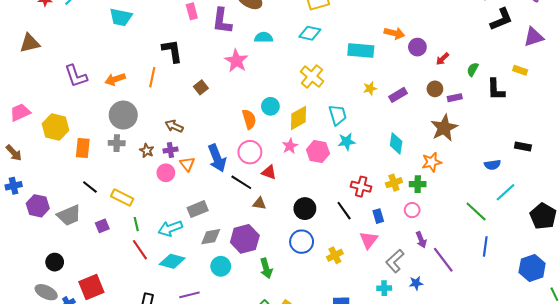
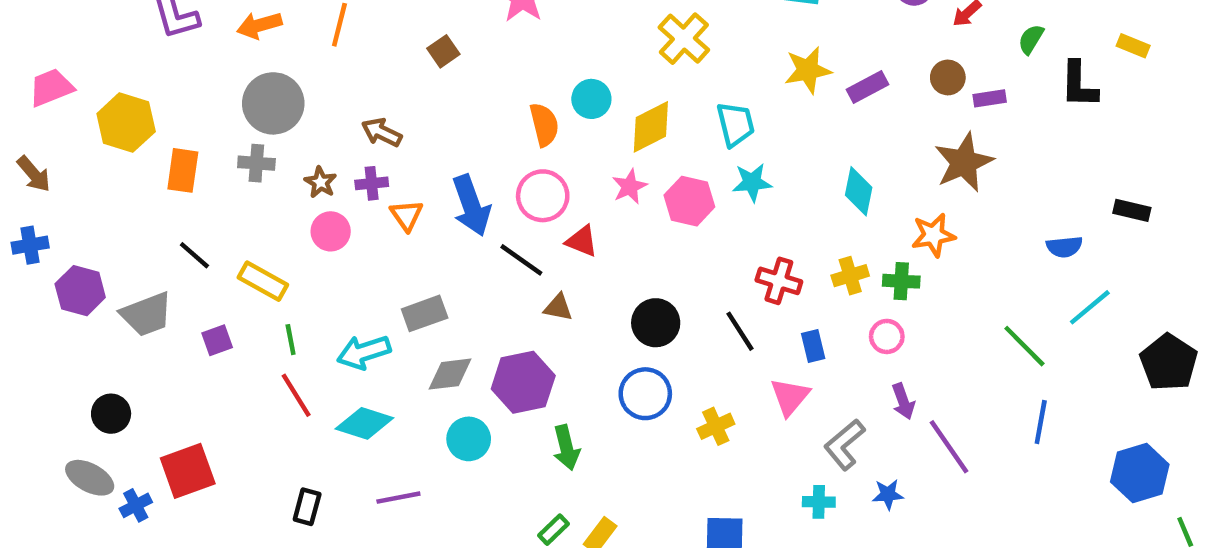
yellow star: (370, 88) -> (808, 70), size x1.5
pink circle: (166, 173) -> (331, 231), moved

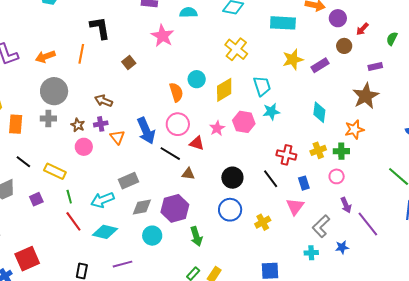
brown circle: (948, 77) -> (344, 46), moved
pink star: (630, 186) -> (217, 128), moved

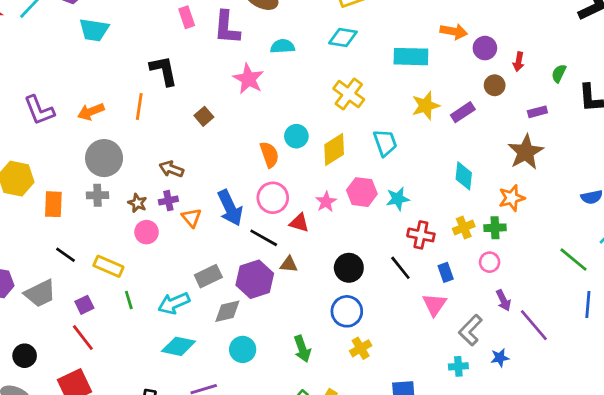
red arrow: (362, 29) -> (519, 62), turned -32
cyan star: (271, 112) -> (398, 199), moved
purple hexagon: (175, 208) -> (255, 279), moved
red line: (73, 221) -> (83, 338), moved
yellow cross: (263, 222) -> (361, 348), moved

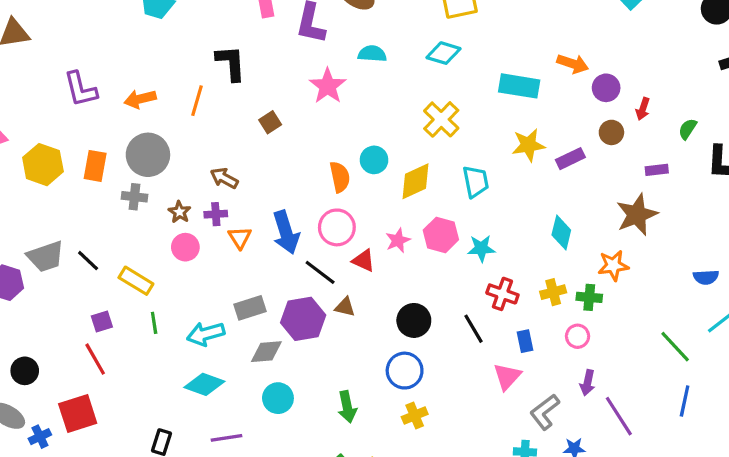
orange rectangle: (53, 204) -> (95, 166), moved
gray trapezoid: (40, 293) -> (46, 257), moved
purple arrow: (503, 300) -> (588, 383), turned 30

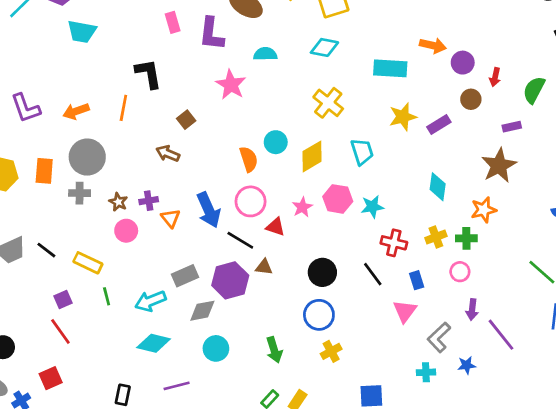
green semicircle: (688, 129) -> (534, 90), size x1.5
brown arrow: (224, 178) -> (168, 153), moved
red square: (78, 413) -> (51, 378), size x0.7

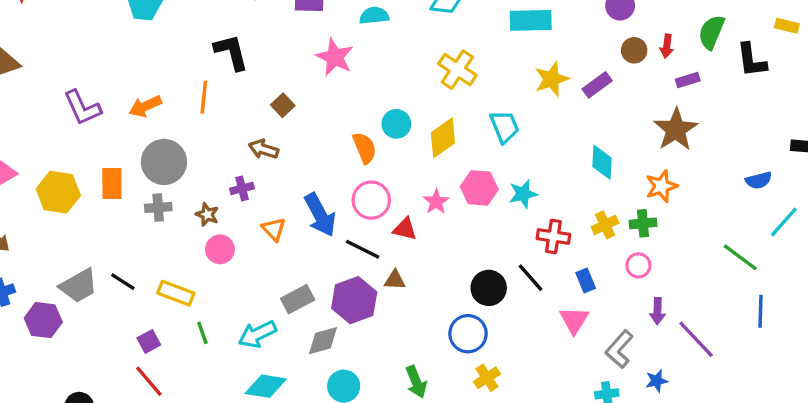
red arrow: (495, 77) -> (667, 46), moved
purple cross: (149, 201) -> (242, 188), moved
black circle: (322, 272) -> (489, 288), moved

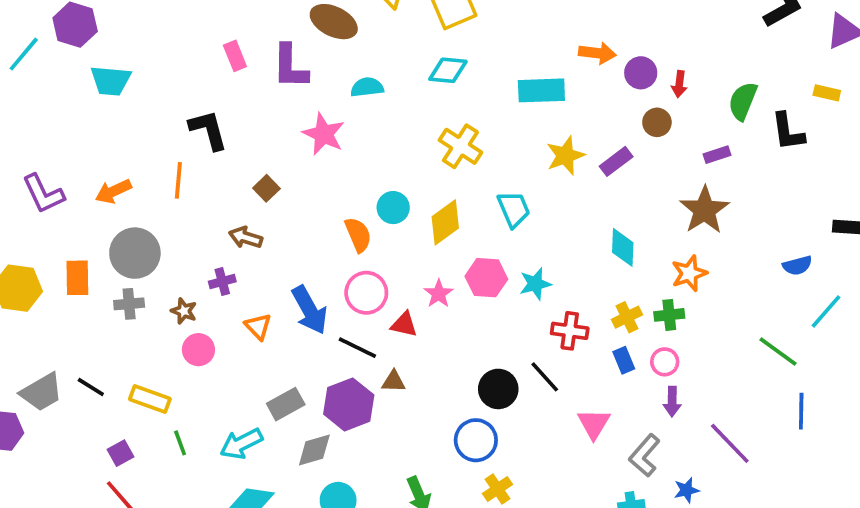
red arrow: (667, 46) -> (679, 84), moved
blue rectangle: (586, 280) -> (624, 360), moved
purple arrow: (658, 311) -> (672, 402), moved

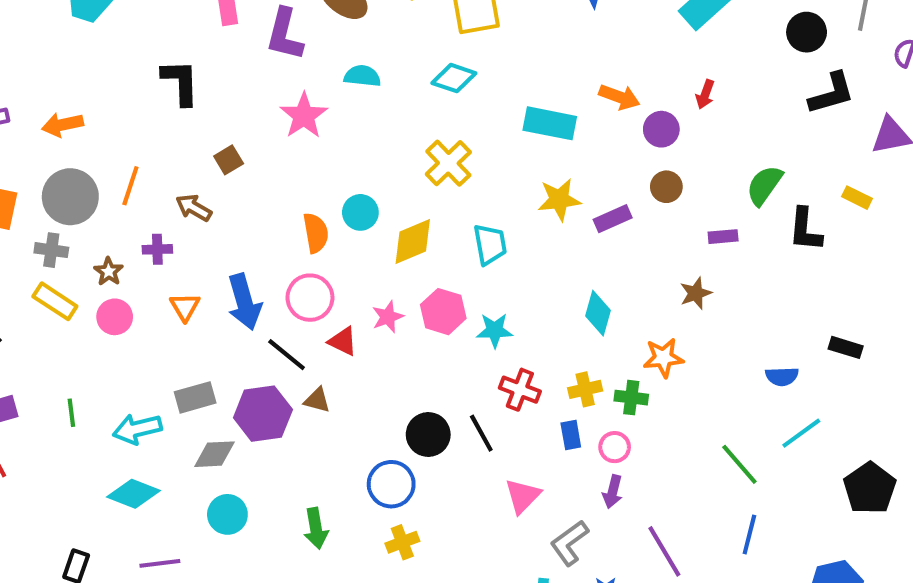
red arrow: (679, 84) -> (705, 94), moved
orange line: (178, 180) -> (130, 186), moved
brown star: (704, 210) -> (696, 293), size x0.6
yellow rectangle: (150, 399) -> (55, 301), moved

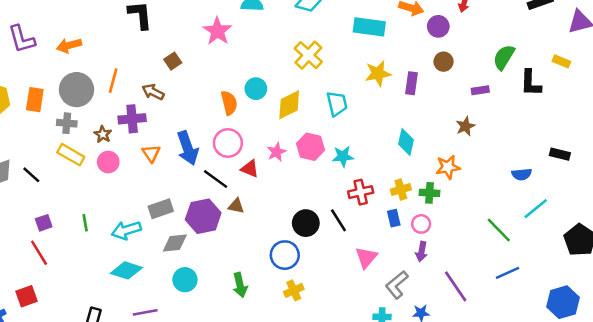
purple rectangle: (613, 219) -> (412, 83), turned -55
purple cross: (157, 249) -> (132, 119), size x1.5
red cross: (520, 390) -> (361, 192), turned -30
blue line: (749, 535) -> (507, 273), turned 55

